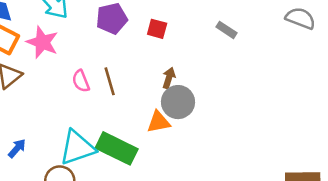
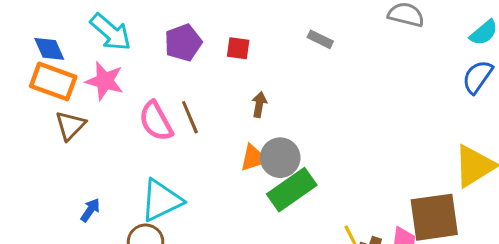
pink semicircle: (81, 81) -> (156, 121), size x1.5
gray circle: (178, 102) -> (280, 158), moved
green rectangle: (117, 148) -> (292, 190), moved, turned -54

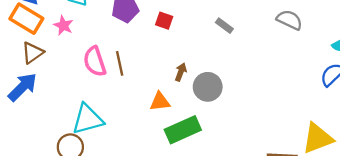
pink star: (105, 81) -> (63, 25), size x0.7
brown arrow: (259, 104) -> (181, 72), moved
gray circle: (280, 158) -> (208, 87), moved
blue arrow: (90, 210) -> (23, 87), moved, size x1.8

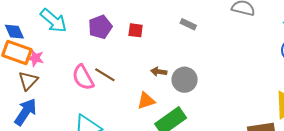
pink star: (63, 25) -> (35, 58), moved
brown line: (120, 63) -> (105, 75), turned -35
brown arrow: (181, 72) -> (159, 72), turned -91

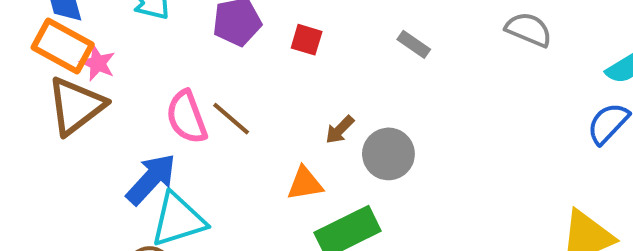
brown arrow: (159, 72) -> (340, 130), turned -63
brown triangle: (28, 81) -> (76, 106), size x1.5
blue arrow: (26, 112) -> (151, 179), moved

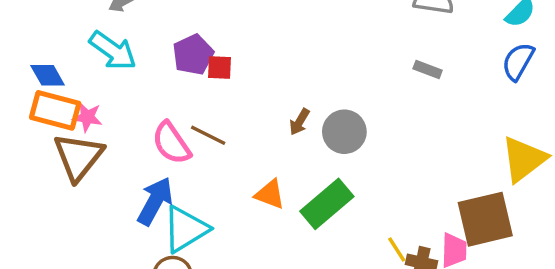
red square: (307, 40) -> (219, 68), moved
gray rectangle: (414, 44) -> (428, 69), moved
orange triangle: (305, 184) -> (270, 194), moved, turned 44

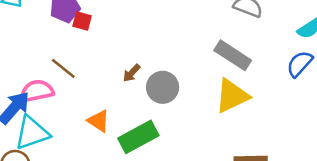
gray rectangle: (428, 69) -> (233, 55), size x1.8
pink semicircle: (171, 143) -> (37, 91), moved, turned 100
yellow triangle: (524, 159) -> (232, 96), moved

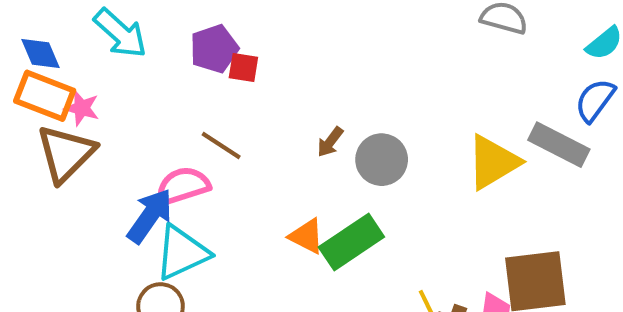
gray rectangle: (233, 55) -> (559, 145), moved
orange triangle: (99, 121) -> (307, 236), moved

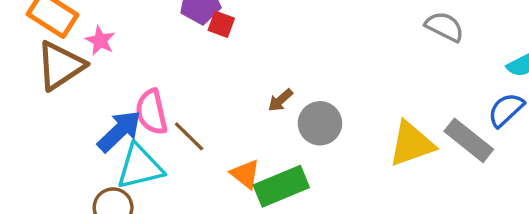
pink star: (82, 108) -> (100, 41), moved
brown line: (221, 145) -> (189, 136), moved
pink semicircle: (183, 186) -> (151, 112), turned -96

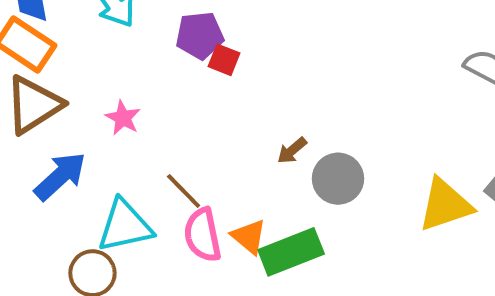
pink star: (100, 41) -> (123, 118), moved
pink semicircle: (151, 112) -> (203, 235), moved
blue arrow: (119, 131) -> (60, 176), moved

